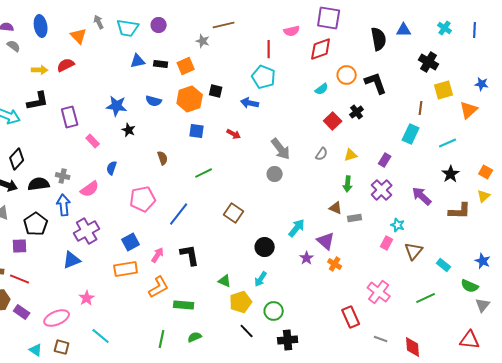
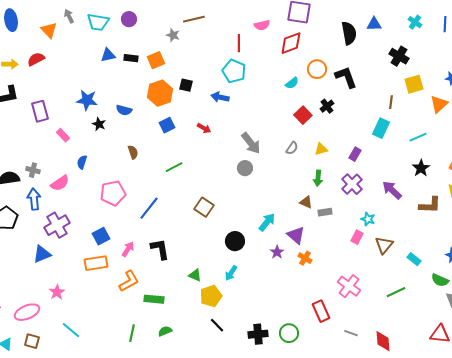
blue semicircle: (154, 101) -> (124, 110), moved
blue square: (197, 131) -> (167, 125), turned -35
green circle: (274, 311) -> (289, 333), moved

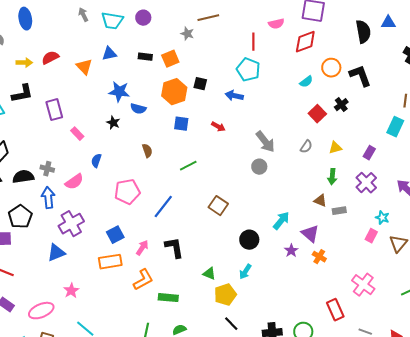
orange triangle: (49, 30) -> (84, 67), moved
blue triangle: (108, 55) -> (109, 54), moved
blue star: (87, 100) -> (119, 92), moved
blue square: (167, 125) -> (181, 124), turned 35

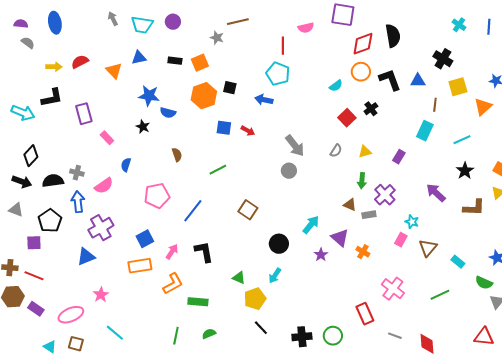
blue triangle: (388, 23) -> (418, 81), moved
red diamond: (305, 42) -> (363, 44), moved
blue square: (181, 124) -> (224, 128), moved
purple cross: (366, 183) -> (385, 195), moved
orange cross: (319, 257) -> (363, 252), moved

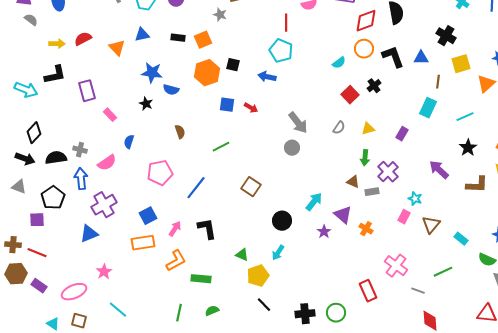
gray line: (395, 336) -> (418, 291), moved

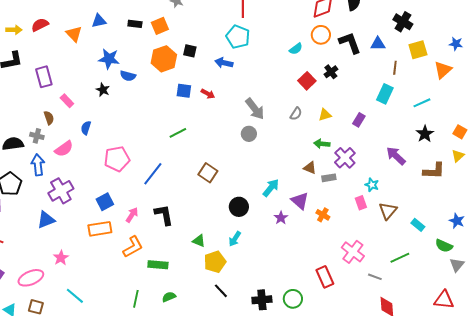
brown semicircle: (180, 132) -> (49, 118), moved
green arrow: (365, 158) -> (322, 144), turned 91
pink rectangle: (404, 217) -> (361, 203), turned -48

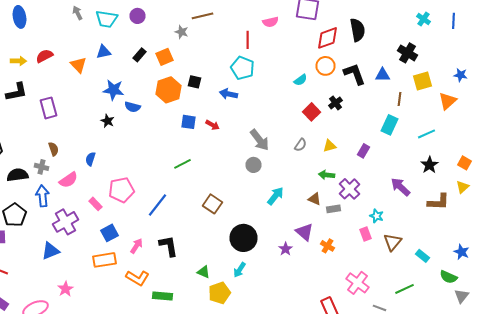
black rectangle: (135, 24) -> (140, 55), turned -56
pink rectangle: (67, 101) -> (96, 204), moved
cyan arrow: (271, 188) -> (276, 196), moved
black circle: (239, 207) -> (244, 238), size x1.4
orange L-shape: (133, 247) -> (138, 278), turned 60

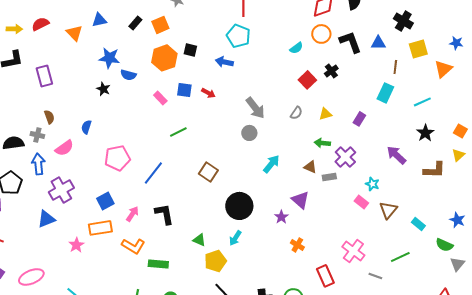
pink rectangle: (96, 204) -> (160, 98), moved
pink rectangle: (366, 234) -> (361, 202), turned -32
orange cross: (328, 246) -> (297, 245), moved
pink star: (66, 289) -> (76, 245), moved

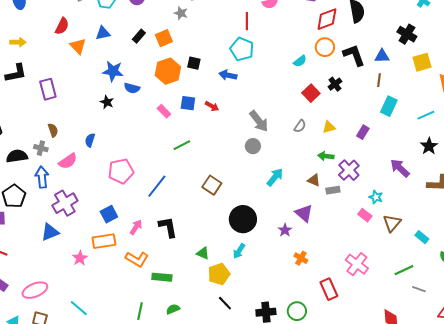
red semicircle: (40, 24) -> (62, 26), moved, turned 144
brown line: (395, 67) -> (379, 80), moved
gray line: (375, 276) -> (419, 289), moved

